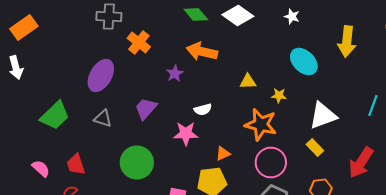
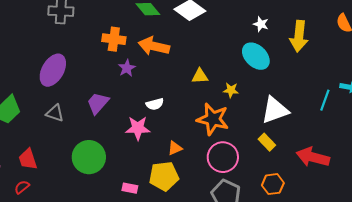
white star: (292, 16) -> (261, 24), moved
orange cross: (139, 42) -> (114, 39), moved, turned -30
red arrow: (361, 162) -> (313, 157), turned 72

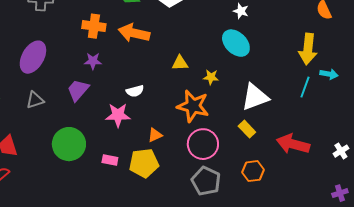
yellow arrow: (299, 36) -> (308, 49), moved
purple star: (127, 68) -> (93, 61), moved, turned 30
gray triangle: (55, 113) -> (35, 100), turned -36
pink rectangle: (130, 188) -> (110, 160), moved

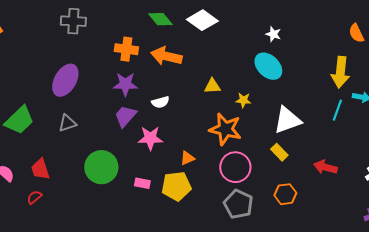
purple star: (93, 61) -> (125, 84), size x1.4
purple trapezoid: (78, 90) -> (125, 116), moved
white semicircle: (135, 91) -> (160, 102), moved
red arrow: (293, 144) -> (325, 167), size x0.7

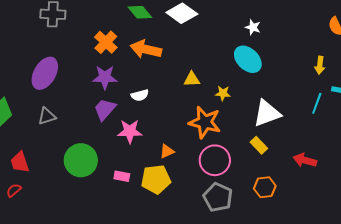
orange cross: (126, 49) -> (106, 42), turned 35
yellow arrow: (340, 72) -> (320, 65), size x0.6

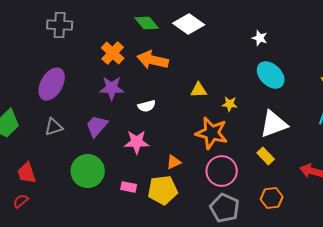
cyan ellipse: (248, 59) -> (271, 75), moved
purple trapezoid: (105, 109) -> (97, 126), moved

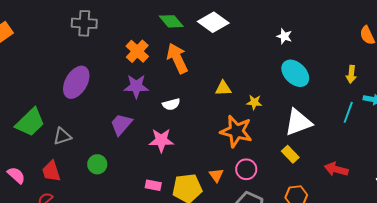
orange arrow: (153, 60) -> (177, 58), turned 52
gray triangle: (54, 127) -> (62, 136), moved
orange triangle: (174, 162) -> (216, 175), moved, turned -42
green circle: (88, 171) -> (97, 164), moved, size x0.6
pink circle: (222, 171) -> (246, 169), size x0.7

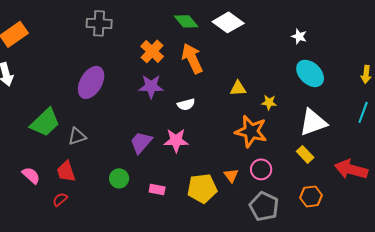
purple trapezoid: (121, 124) -> (141, 142), moved
green circle: (97, 164) -> (119, 178), moved
red arrow: (336, 169) -> (351, 169), size x1.4
pink rectangle: (153, 185) -> (157, 189), moved

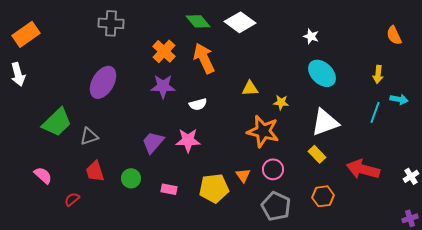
red trapezoid: (66, 171) -> (95, 171), moved

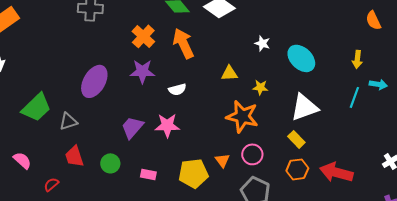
white star: (311, 36) -> (262, 43), moved
purple ellipse: (103, 82) -> (94, 81), moved
red arrow: (363, 169) -> (336, 172), moved
orange hexagon: (323, 196) -> (297, 169), moved

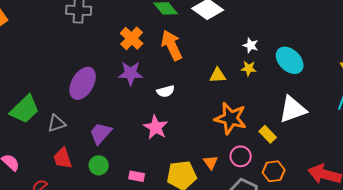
yellow star: (260, 87) -> (249, 68), moved
pink star: (167, 125) -> (156, 127), turned 30
purple trapezoid: (132, 127) -> (101, 133), moved
yellow rectangle: (296, 139) -> (268, 134), moved
orange hexagon: (297, 169) -> (274, 171), moved

